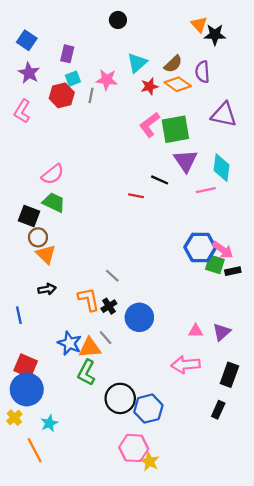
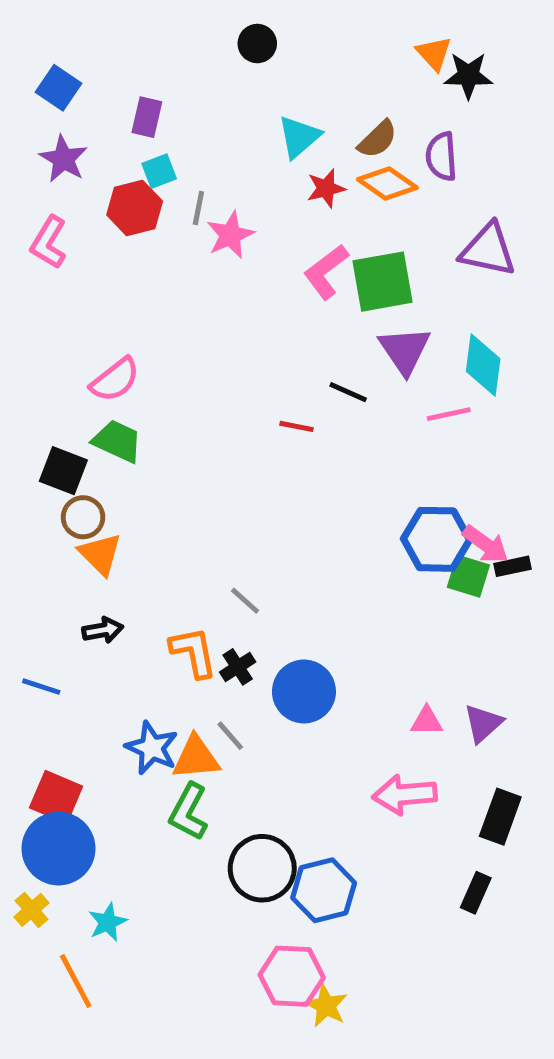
pink star: (107, 80) -> (230, 235), moved, turned -30
black rectangle: (233, 271) -> (513, 566), moved
blue line: (19, 315) -> (41, 687), turned -60

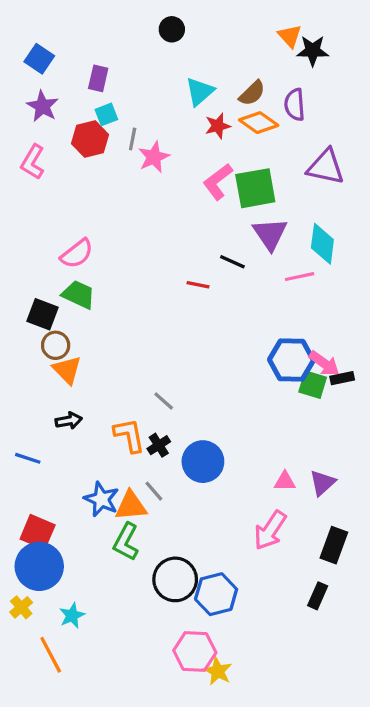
pink arrow: (405, 795) -> (270, 530), turned -51

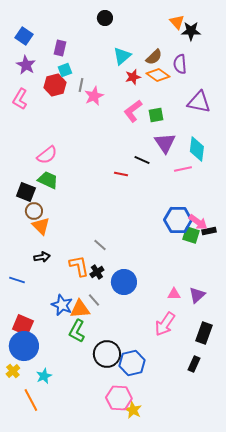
green square: (255, 188) -> (156, 115), size x0.6

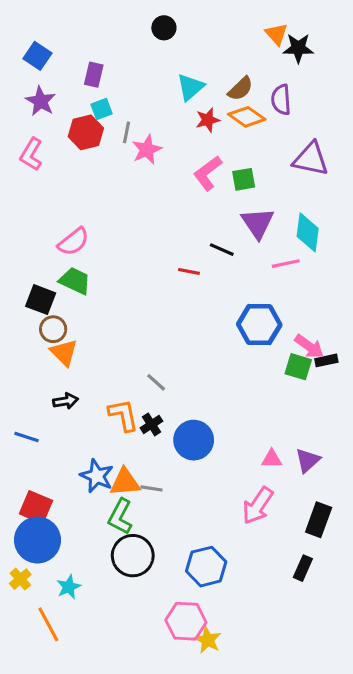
blue hexagon: (178, 220) -> (259, 325), moved
gray line: (94, 300) -> (151, 488), moved, turned -40
black circle: (107, 354) -> (133, 556), moved

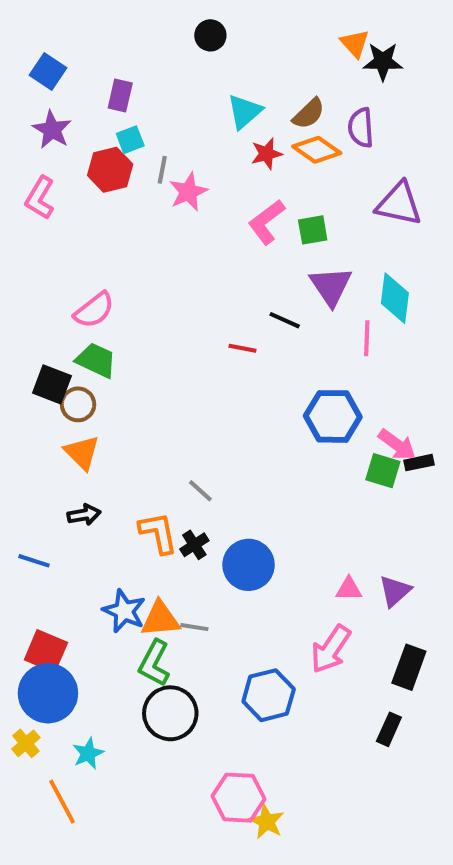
pink line: (286, 264) -> (367, 338), turned -76
brown circle: (53, 329) -> (78, 404), moved
blue hexagon: (206, 567) -> (269, 695), moved

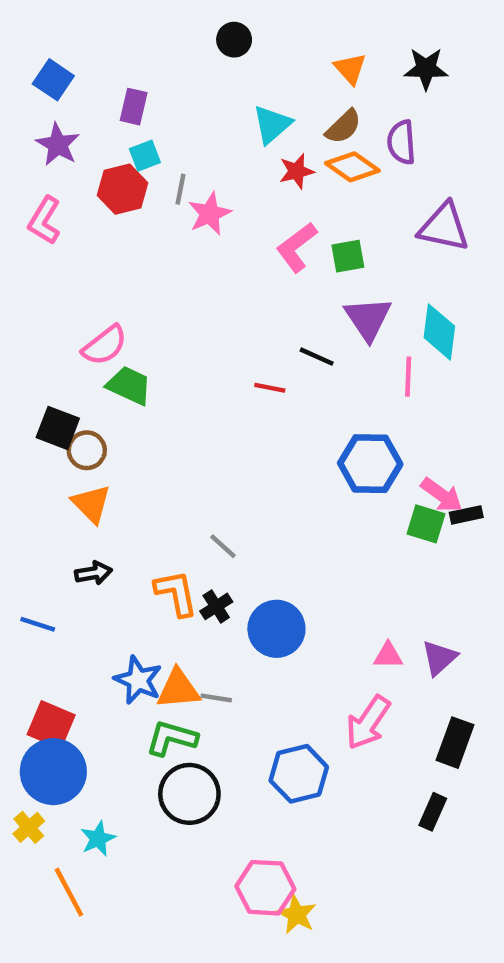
orange triangle: (355, 43) -> (350, 69), moved
green trapezoid: (96, 360) -> (129, 386), moved
green L-shape: (154, 663) -> (172, 738), turned 78

